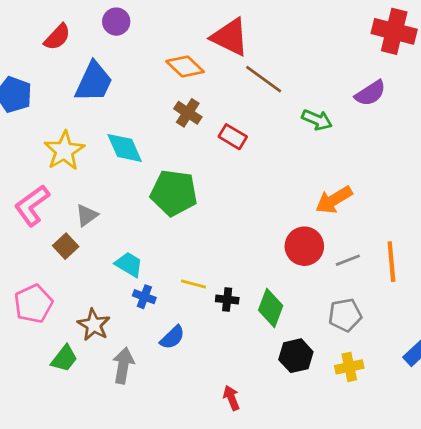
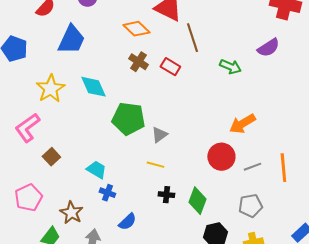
brown line: (264, 79) -> (192, 38), turned 36
red rectangle: (233, 137) -> (170, 67), moved
gray triangle: (87, 215) -> (159, 135), moved
yellow line: (193, 284) -> (155, 165), moved

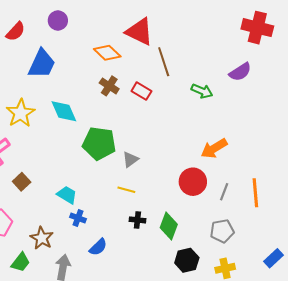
gray line: (252, 167) -> (224, 192), turned -48

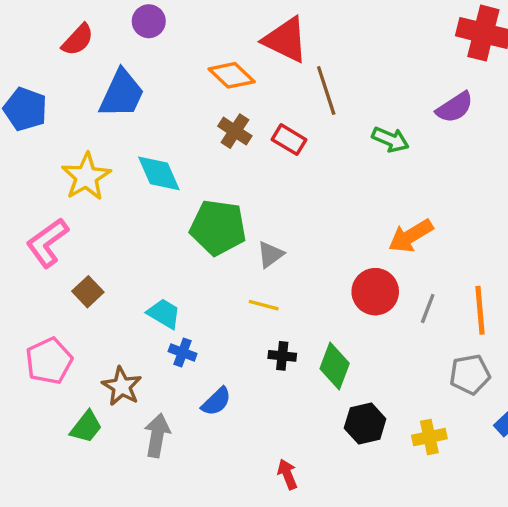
gray pentagon: (222, 231) -> (470, 374), moved

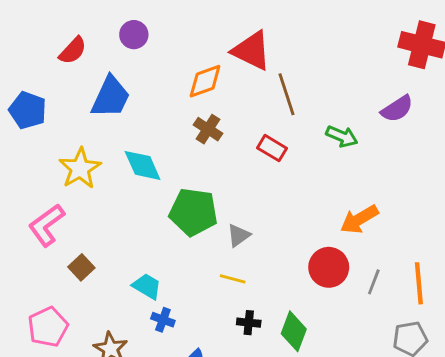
orange diamond: (232, 75) -> (205, 81), turned -63
red rectangle: (289, 140) -> (272, 148), moved

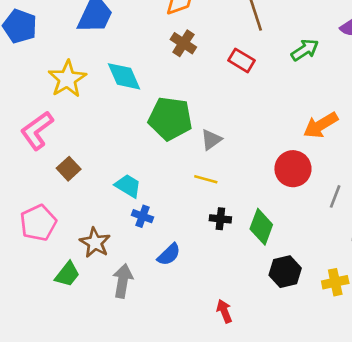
green arrow: (342, 136) -> (305, 50), turned -56
gray line: (374, 282) -> (335, 196), moved

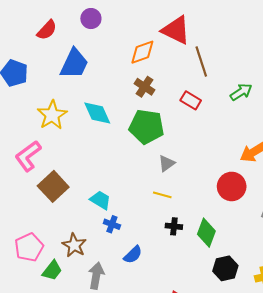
green pentagon: (170, 119) -> (147, 127), moved
brown square: (69, 169) -> (53, 186), size x1.6
pink pentagon: (38, 223) -> (29, 247), moved

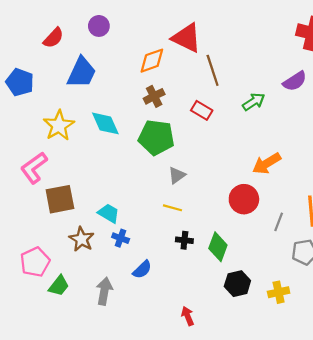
brown cross: (144, 87) -> (154, 96), turned 30
brown square: (53, 186) -> (60, 199), turned 32
brown star: (74, 245) -> (82, 239), moved

